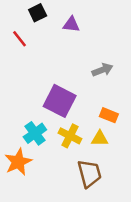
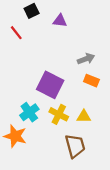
orange rectangle: (109, 115) -> (91, 81), moved
orange star: (18, 162) -> (15, 136), turned -30

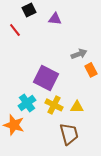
orange rectangle: (91, 81) -> (91, 70), moved, turned 40

